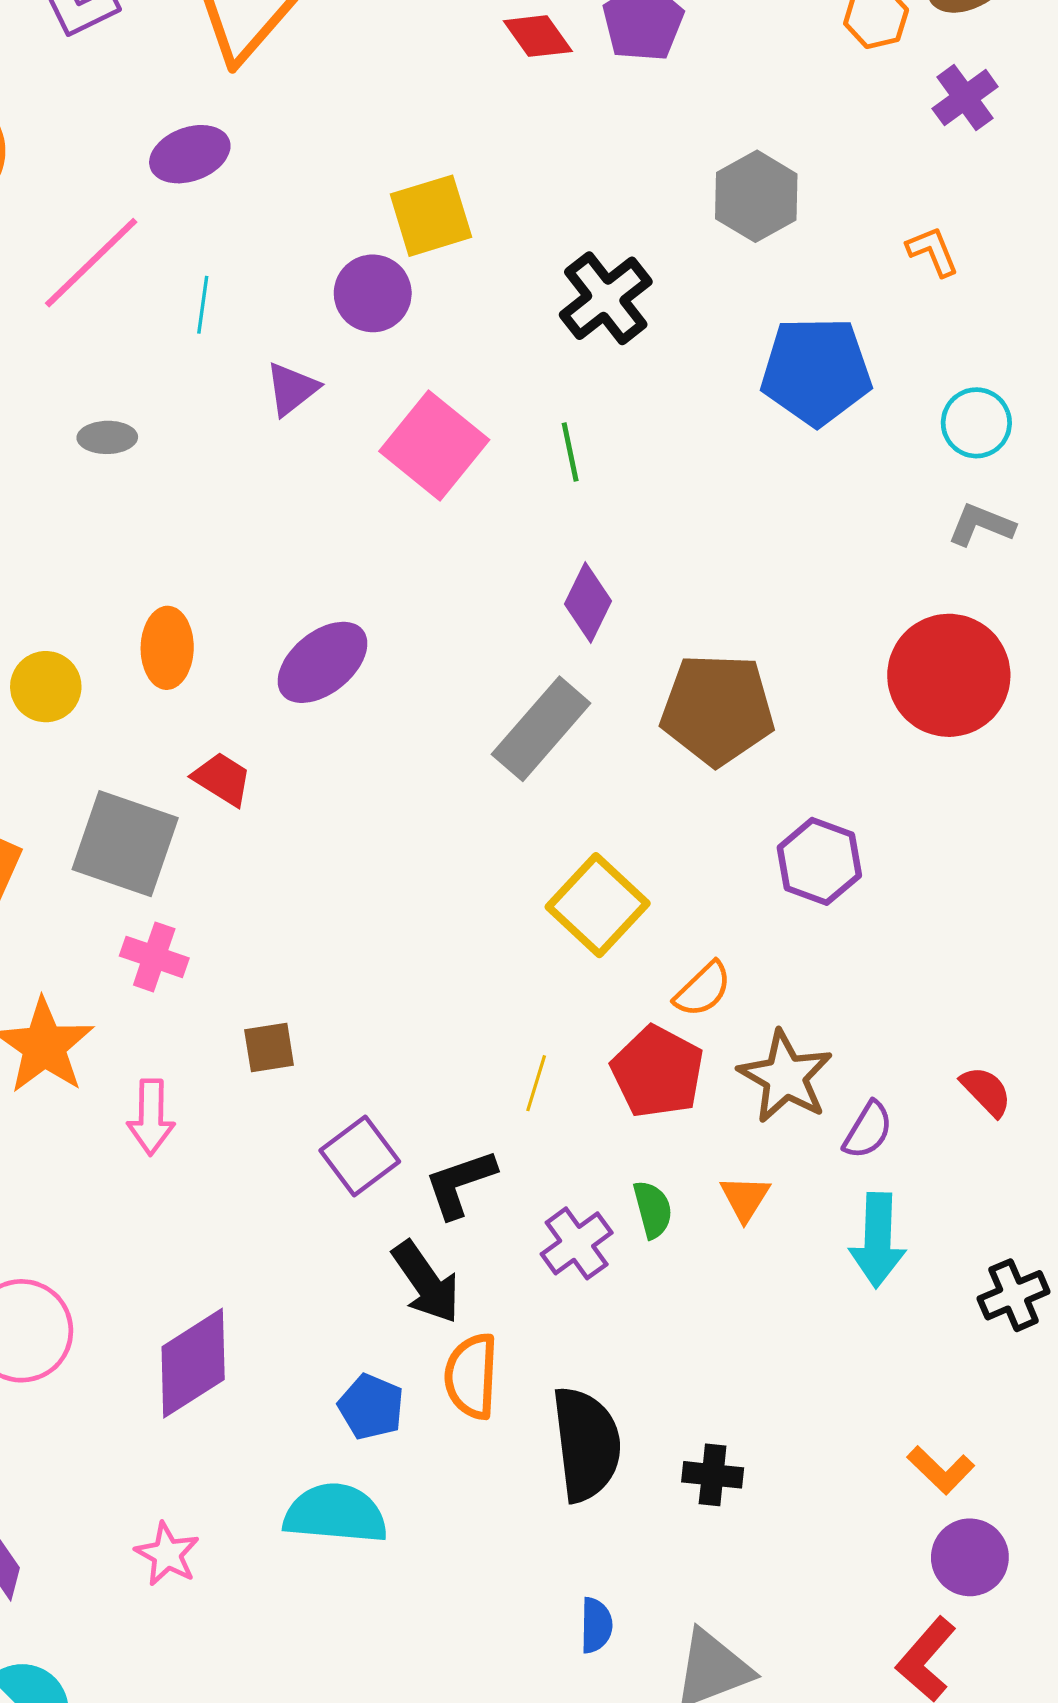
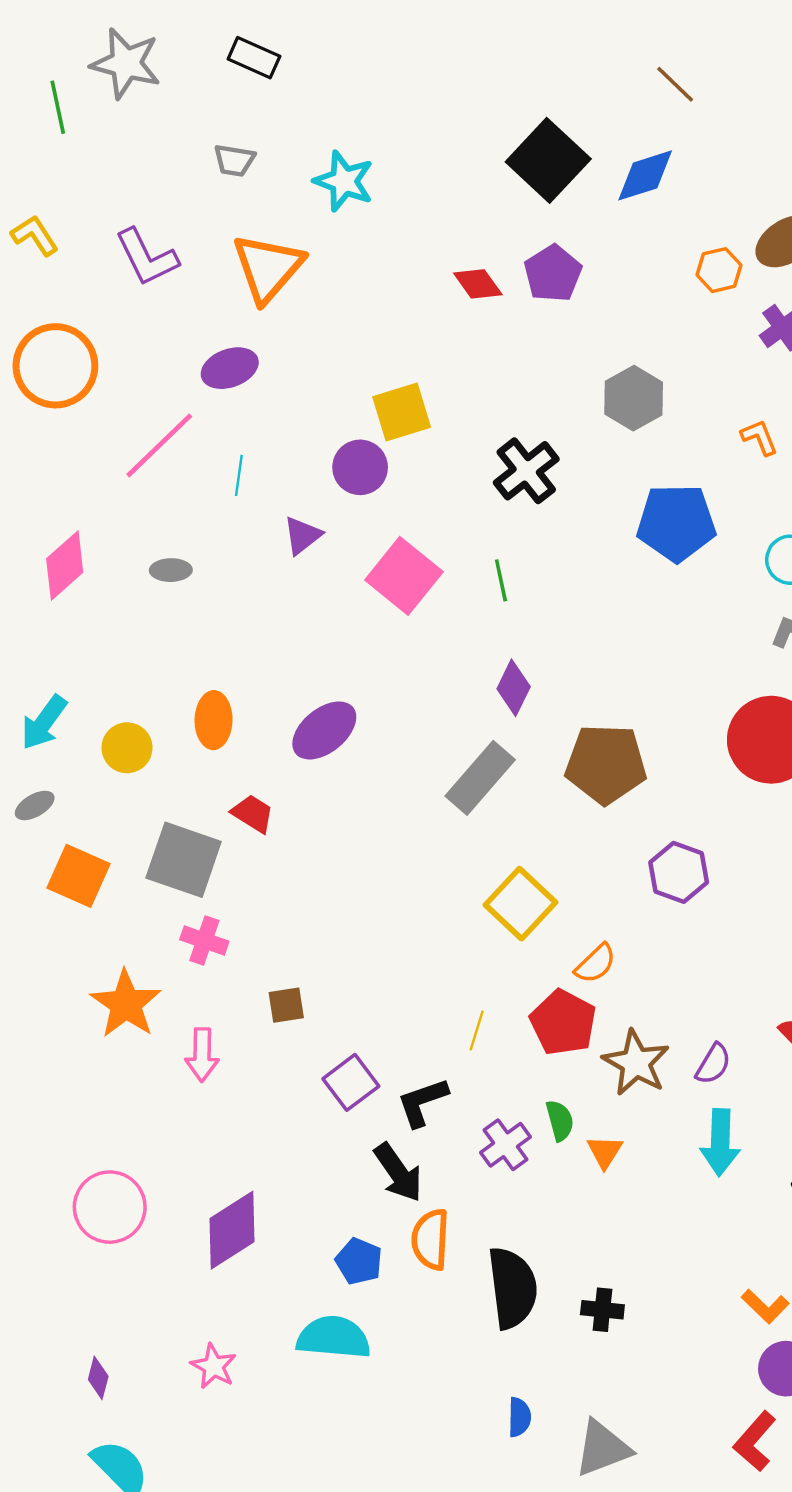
brown star: (785, 1077) -> (636, 1063), moved
orange triangle: (745, 1198) -> (605, 1152), moved

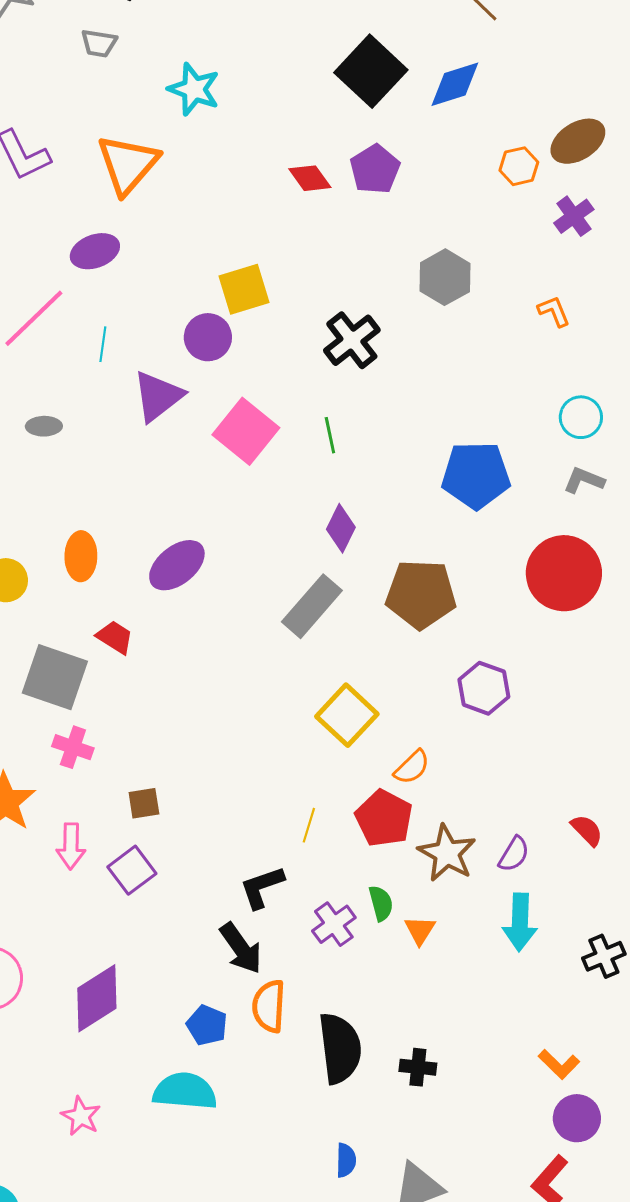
gray trapezoid: (234, 160) -> (99, 43), moved
blue pentagon: (676, 523) -> (476, 475), moved
purple triangle: (302, 535) -> (158, 396), size x1.5
purple square: (351, 1082) -> (132, 870), moved

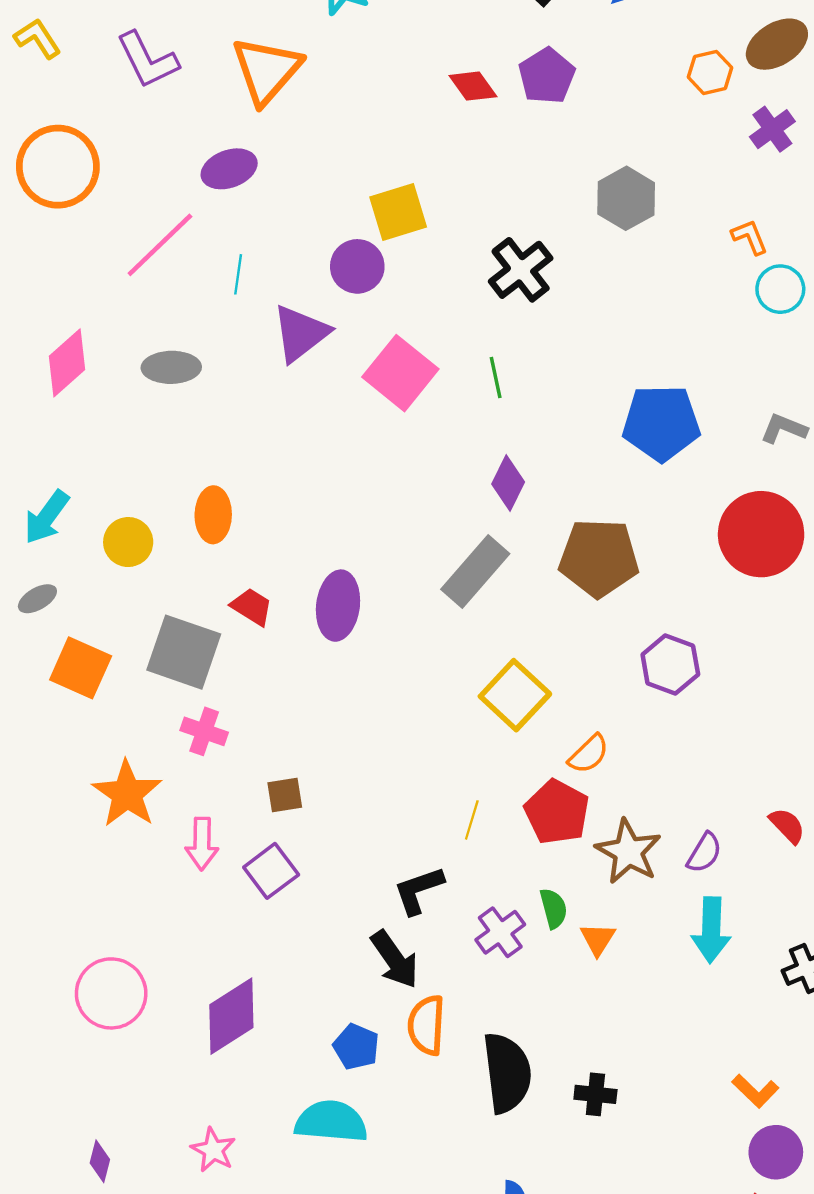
cyan circle: (581, 417) -> (780, 289), moved
gray ellipse: (44, 426) -> (171, 367), size x1.4
purple ellipse: (177, 565) -> (338, 606), moved, turned -44

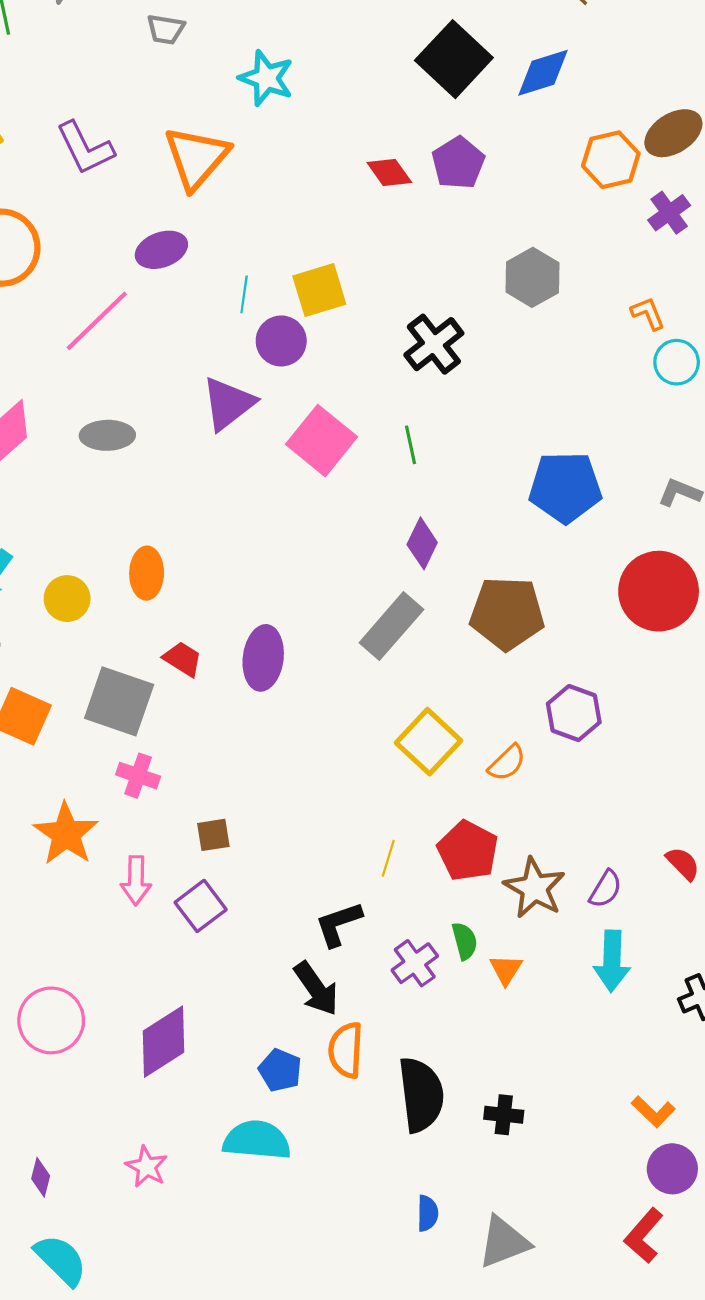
orange hexagon: (710, 72) -> (611, 160), size x1.4
cyan line: (238, 274) -> (244, 294), moved
orange semicircle: (589, 754) -> (507, 763), moved

